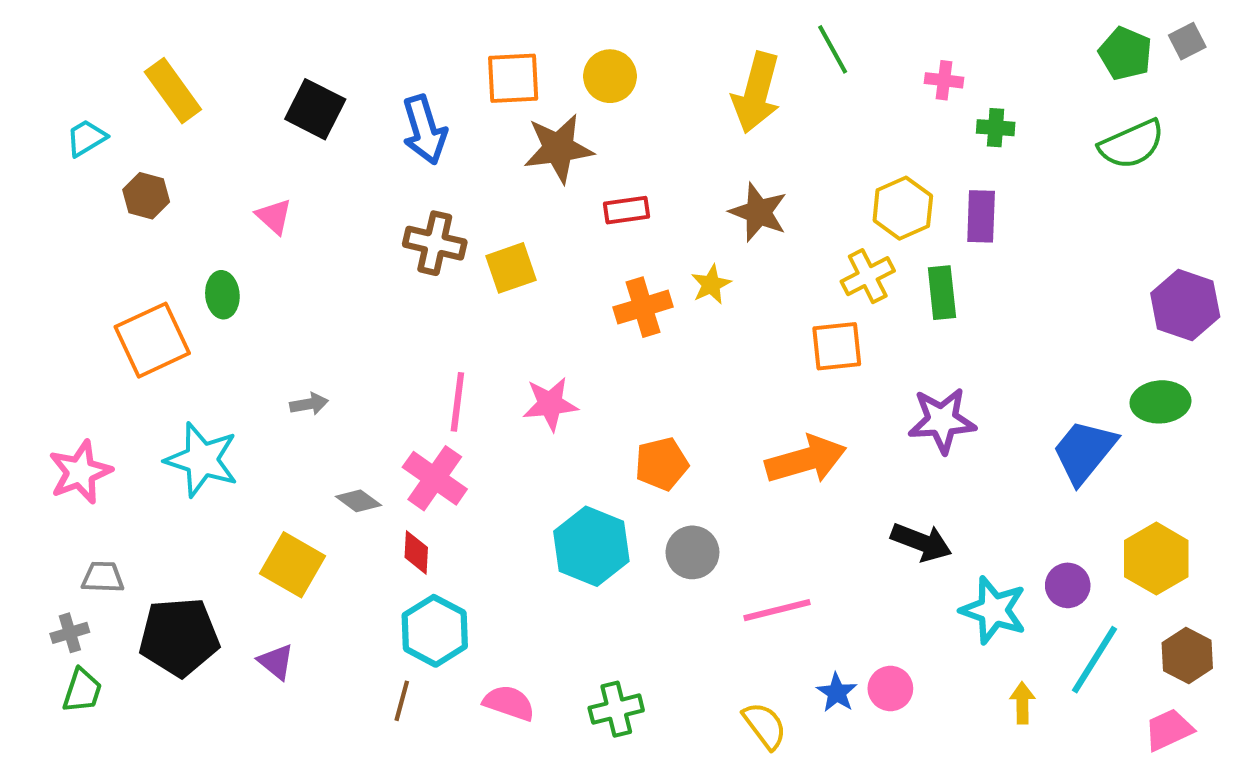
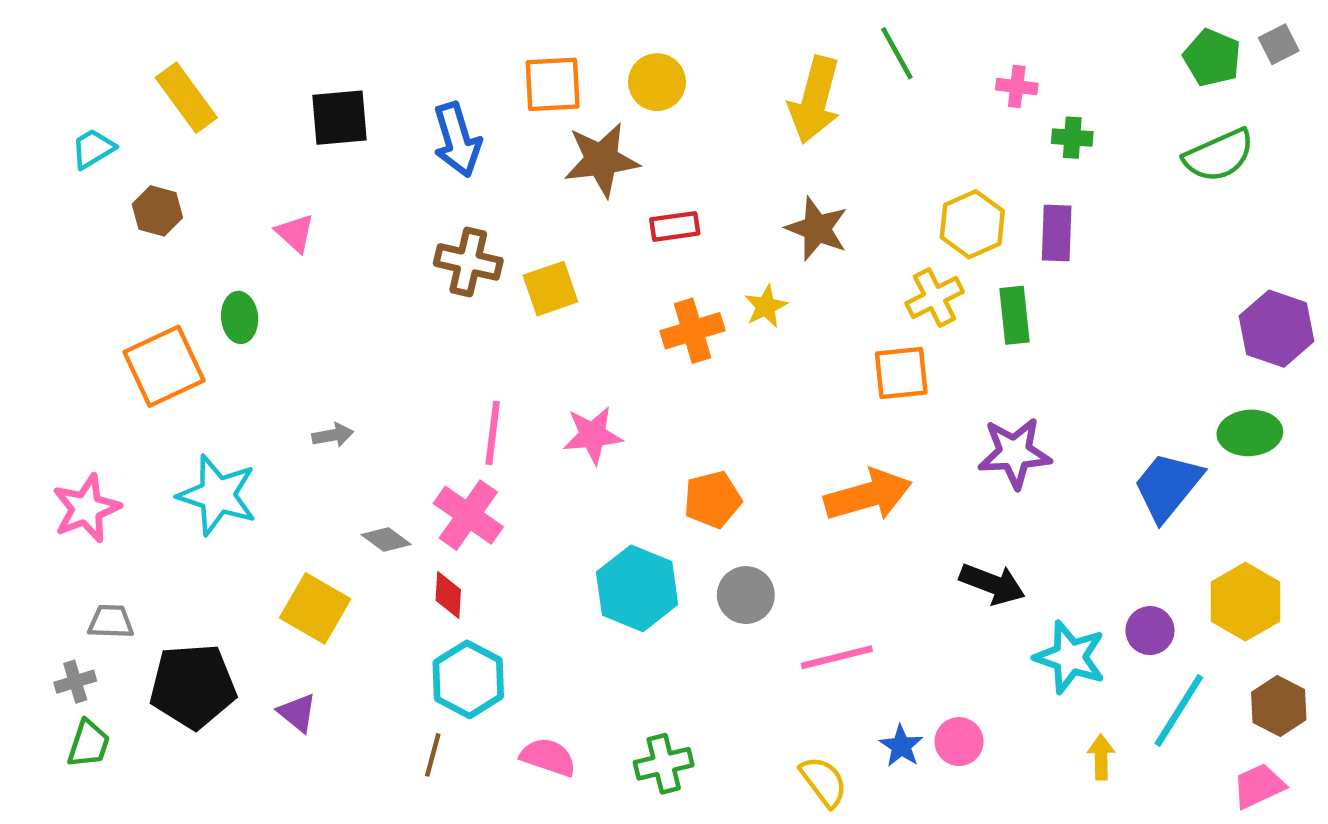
black square: (315, 109) -> (339, 118), turned -32

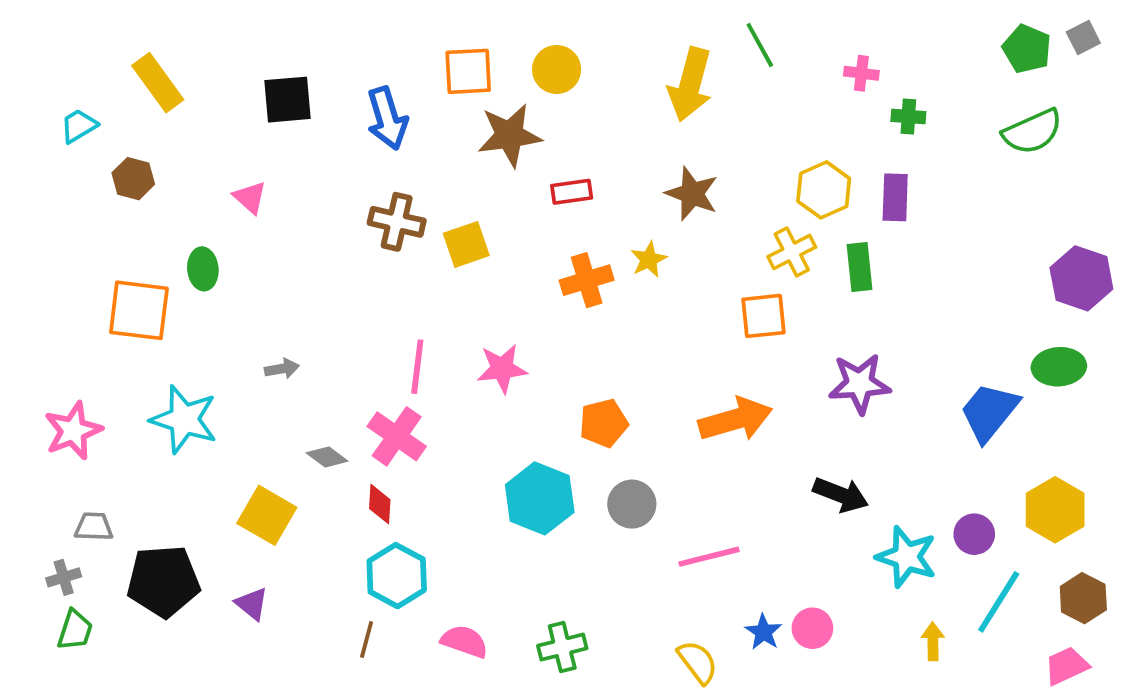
orange square: (164, 366) -> (139, 310), turned 32

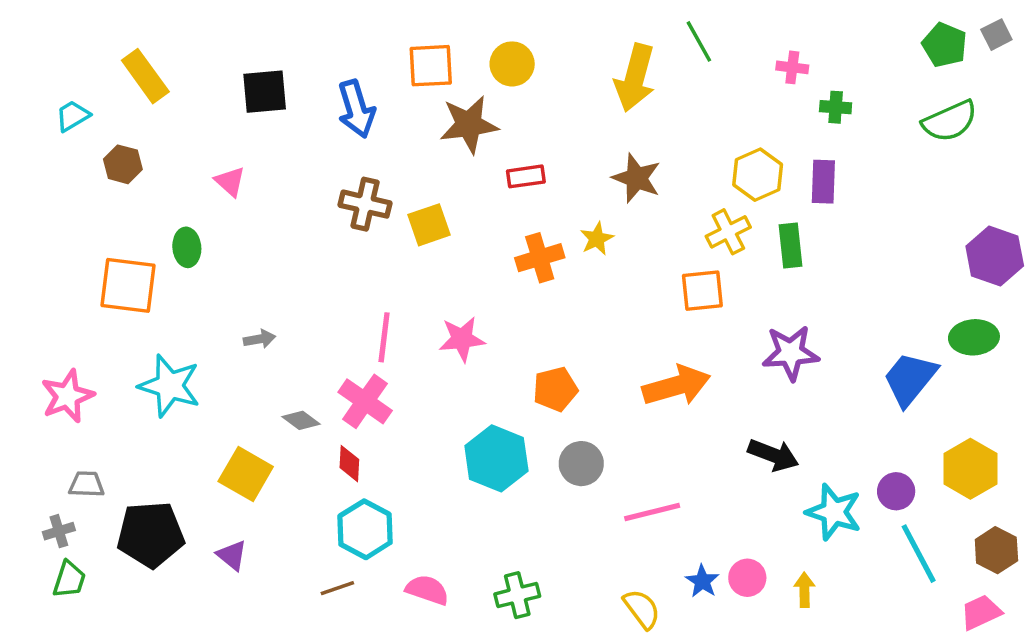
cyan line: (999, 602) -> (919, 554), turned -60
brown line: (367, 640) -> (337, 588), turned 56
yellow arrow: (933, 641) -> (804, 590), moved

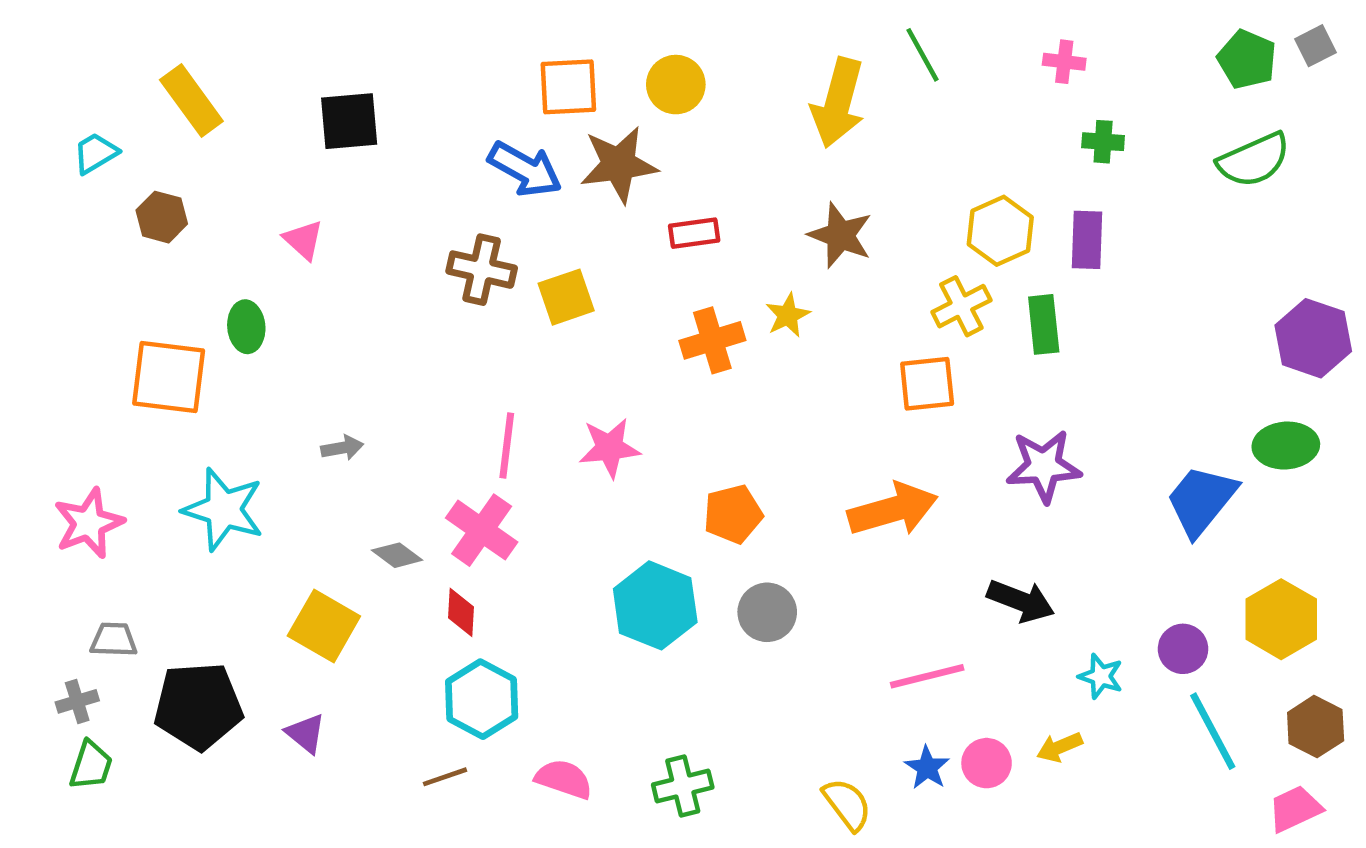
pink cross: (792, 67) -> (1064, 62), moved
blue arrow: (356, 109) -> (525, 169), moved, turned -44
pink line: (652, 512) -> (927, 676), moved
cyan star: (834, 512) -> (1101, 676), size x0.6
yellow arrow: (804, 590) -> (1060, 747), moved, turned -112

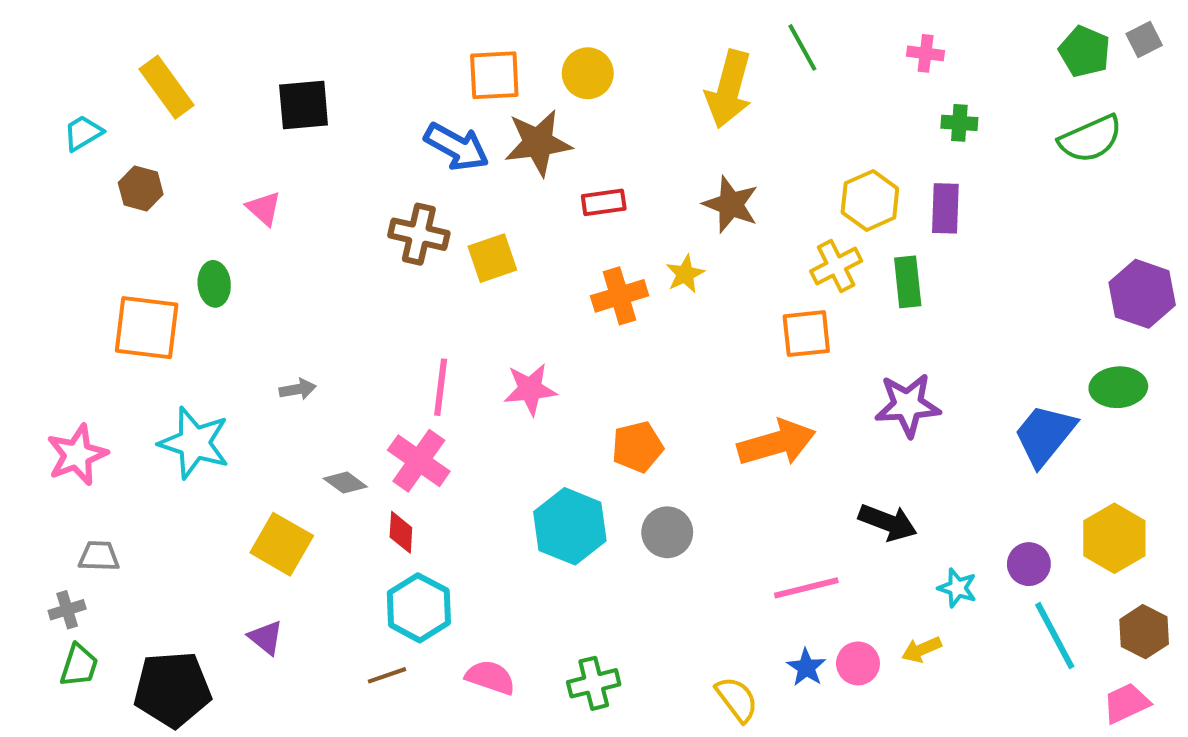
black pentagon: (198, 706) -> (172, 689), moved

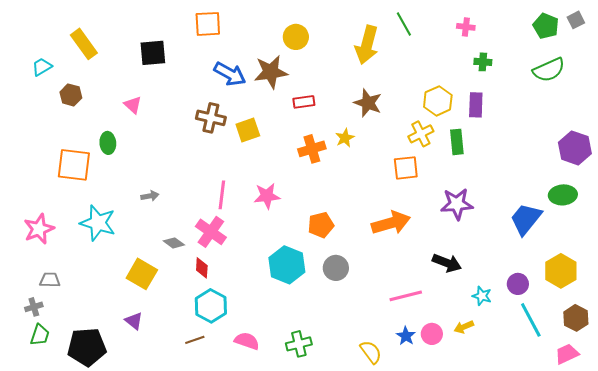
orange square: (494, 75) -> (208, 24), moved

